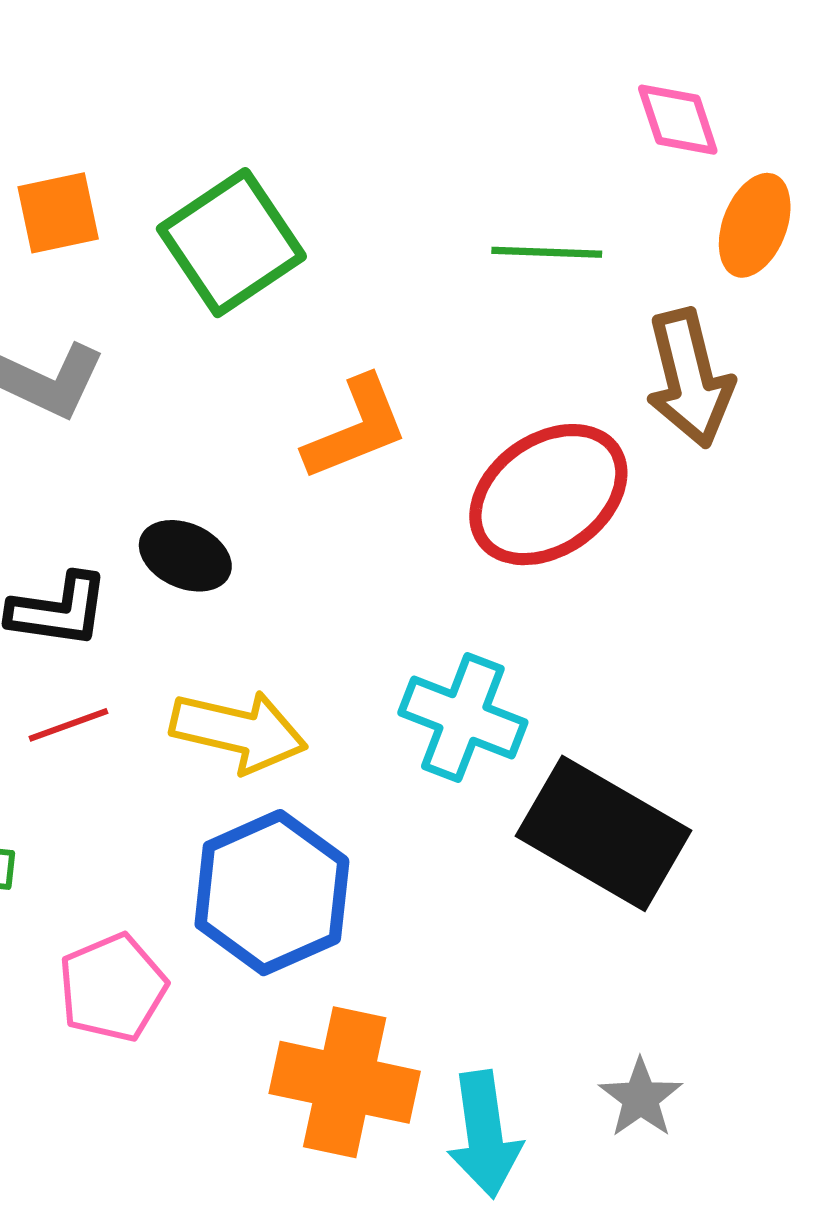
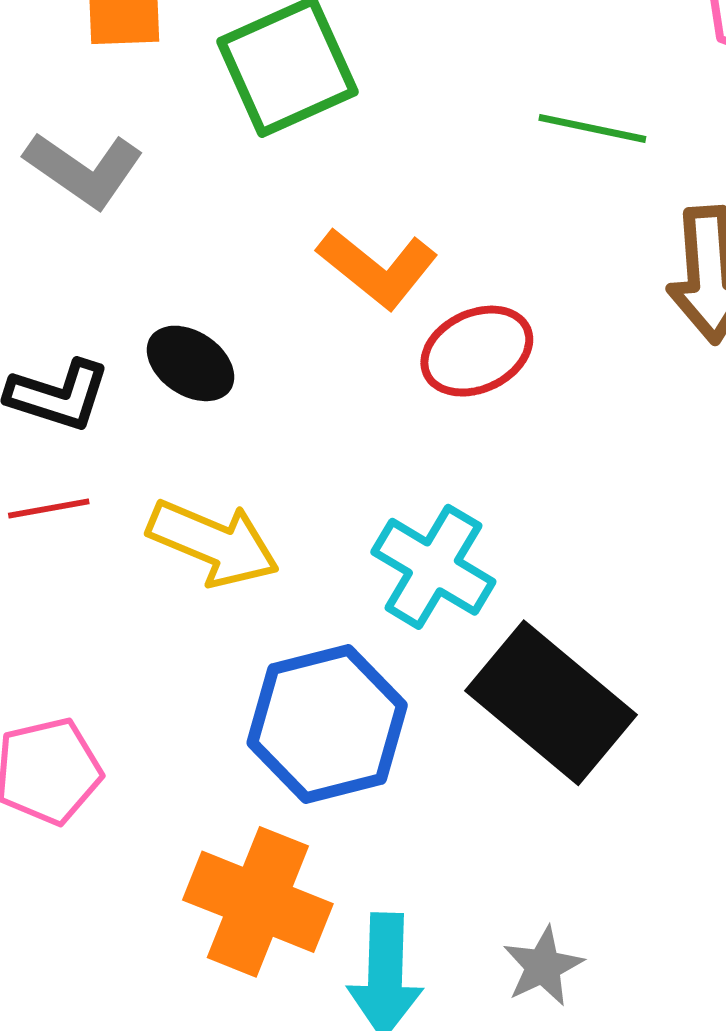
orange L-shape: (356, 428) -> (378, 268), turned 51
red ellipse: (548, 495) -> (477, 351), moved, size x0.7
blue hexagon: (272, 893) -> (327, 724), moved

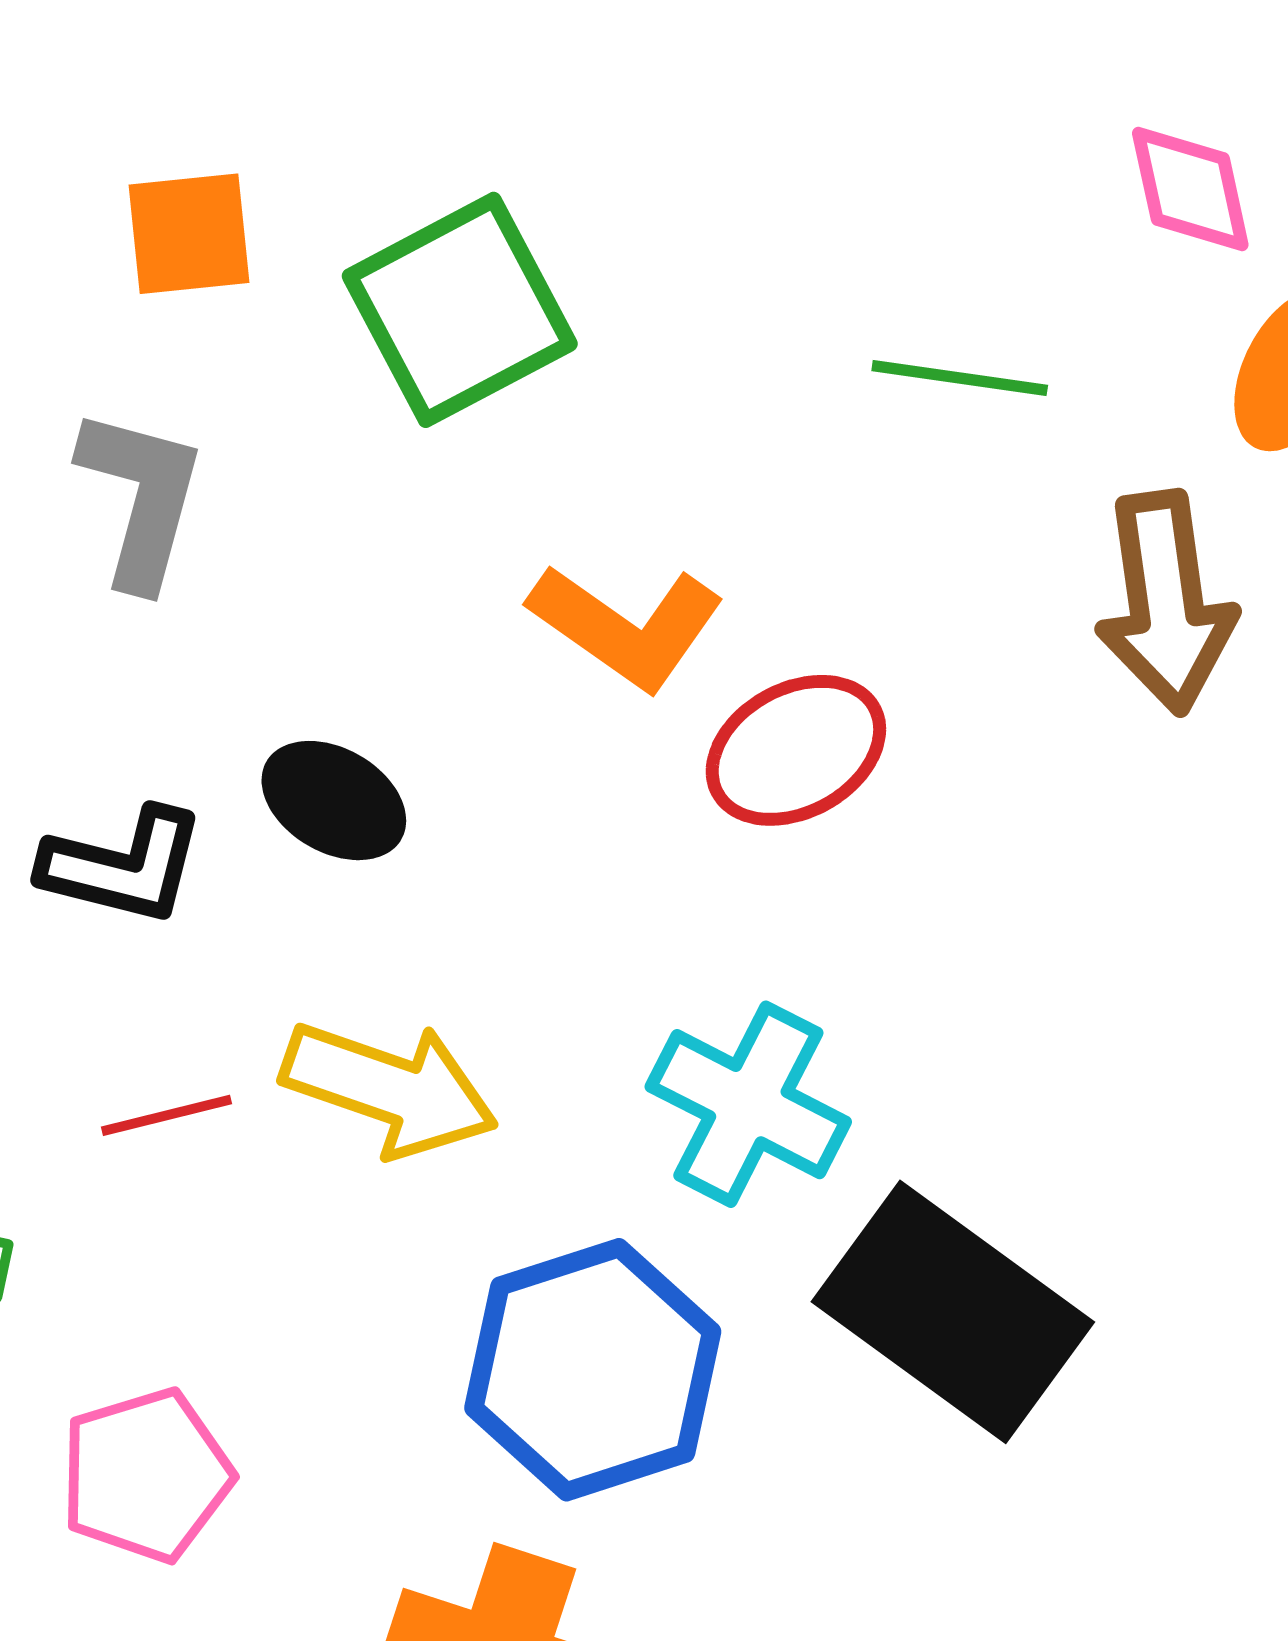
gray L-shape: (84, 170) -> (141, 498), turned -106
red line: (49, 508) -> (166, 1115), moved

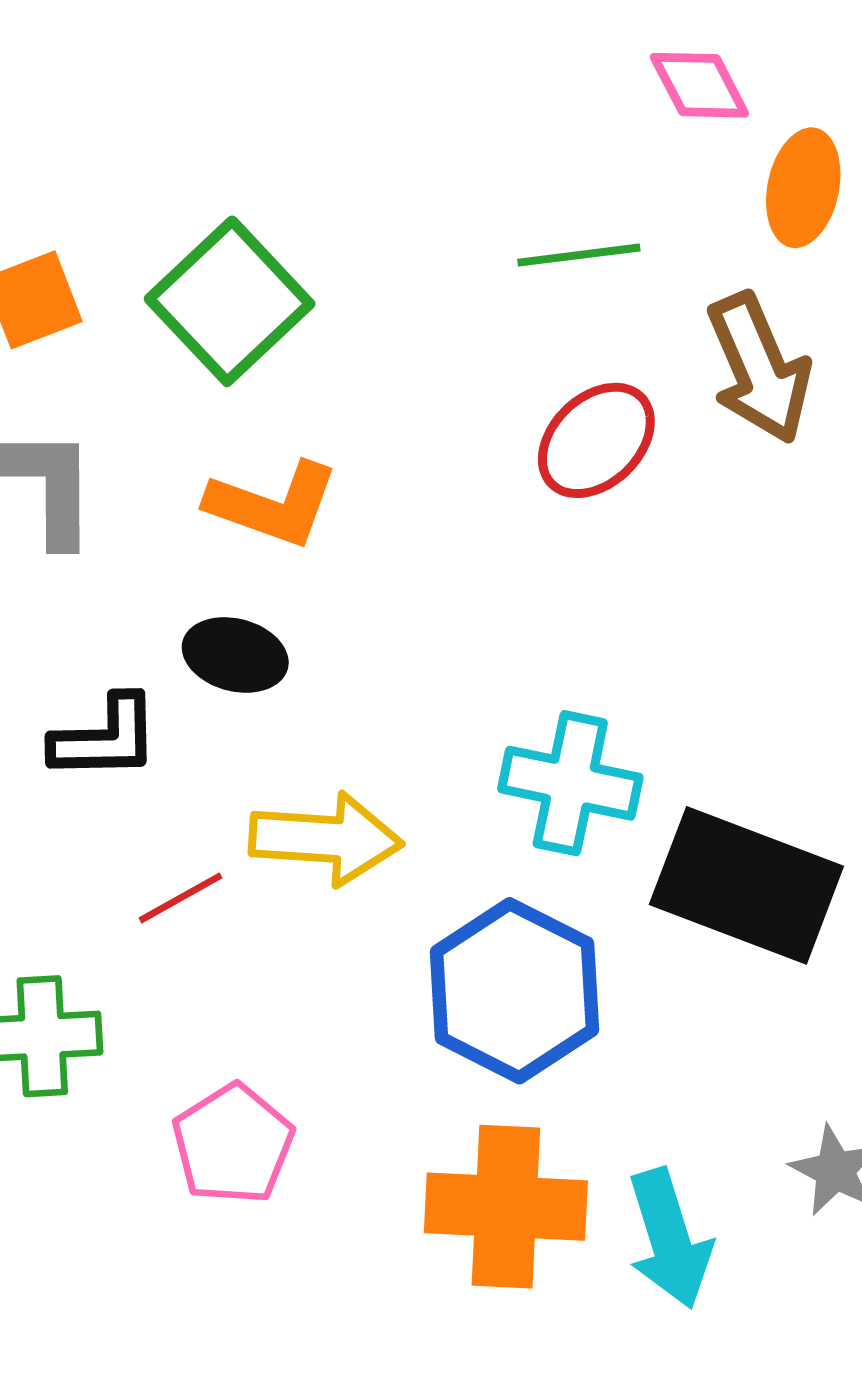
orange L-shape: (627, 626) -> (273, 504), moved
red ellipse: (796, 750) -> (596, 440), moved

